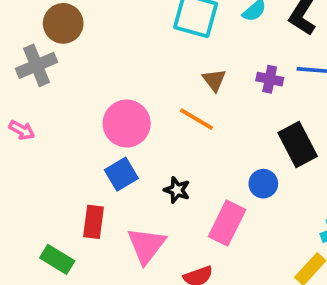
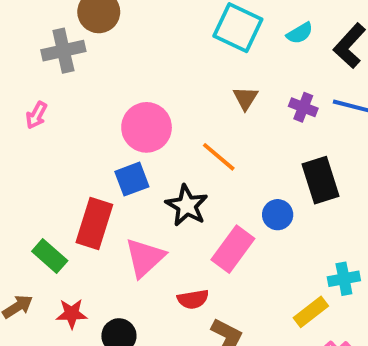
orange line: (197, 119) -> (219, 157), moved
pink arrow: (22, 130) -> (36, 115), turned 80
black star: (177, 190) -> (187, 206), size x1.5
red rectangle: (94, 222) -> (94, 224), size x1.4

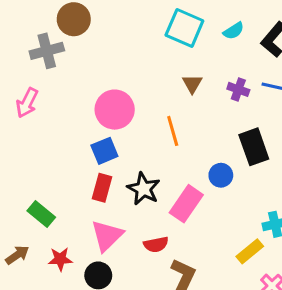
pink arrow: (36, 115) -> (27, 103), size x1.4
orange line: (219, 157) -> (173, 131), turned 36
black star: (187, 206) -> (144, 189), moved
red rectangle: (94, 224) -> (102, 188), moved, size x0.7
pink triangle: (145, 258) -> (107, 236), moved

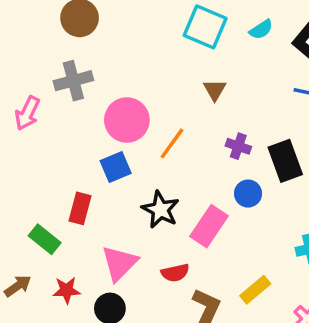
gray cross: (47, 51) -> (73, 81), moved
purple cross: (238, 89) -> (238, 146), moved
orange line: (173, 131) -> (172, 143), moved, turned 52
red rectangle: (102, 188) -> (80, 208), moved
yellow rectangle: (250, 251) -> (255, 290), moved

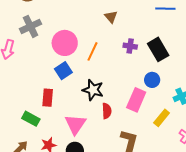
blue circle: (248, 194) -> (152, 80), moved
pink rectangle: (209, 226) -> (136, 100), moved
red semicircle: (175, 273) -> (107, 111), moved, turned -70
yellow rectangle: (255, 290) -> (162, 118), moved

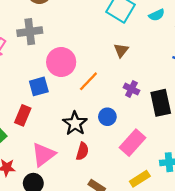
blue square: (63, 71) -> (39, 86), moved
blue circle: (152, 80) -> (107, 117), moved
pink rectangle: (136, 100) -> (132, 143), moved

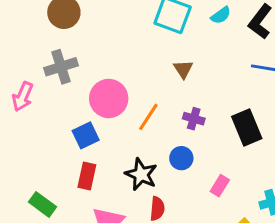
purple cross: (131, 89) -> (194, 119), moved
red rectangle: (23, 115) -> (87, 176), moved
pink rectangle: (132, 143) -> (220, 186), size x0.6

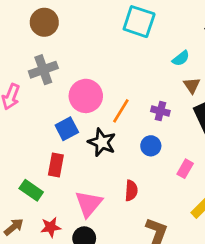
cyan semicircle: (221, 15) -> (181, 58), moved
brown triangle: (183, 69) -> (192, 85), moved
black star: (141, 174) -> (102, 142), moved
red rectangle: (87, 176) -> (56, 165), moved

